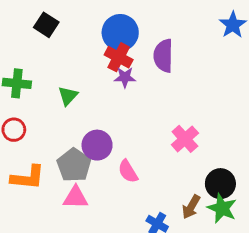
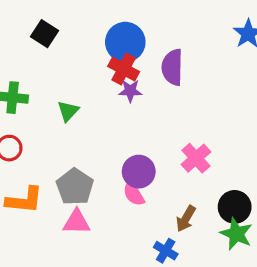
purple circle: (97, 145) -> (139, 172), moved
brown arrow: (191, 207) -> (186, 219), moved

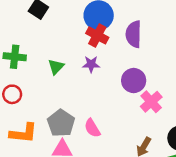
purple star: (130, 91) -> (91, 64), moved
purple circle: (139, 172) -> (134, 81), moved
pink semicircle: (134, 193) -> (92, 128), moved

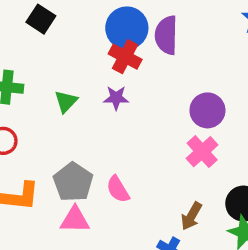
purple semicircle: (134, 34) -> (166, 35), moved
purple circle: (134, 81) -> (207, 110), moved

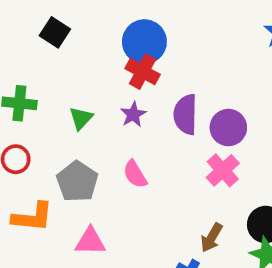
purple semicircle: (166, 35) -> (185, 114), moved
purple star: (116, 98) -> (133, 114), turned -30
gray pentagon: (73, 182) -> (77, 182), moved
pink semicircle: (118, 189) -> (135, 174), moved

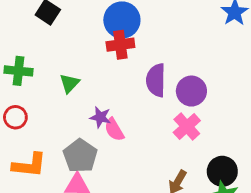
red cross: (143, 72) -> (120, 45), turned -36
purple star: (133, 114) -> (100, 117), moved, turned -30
gray pentagon: (77, 182) -> (80, 156), moved

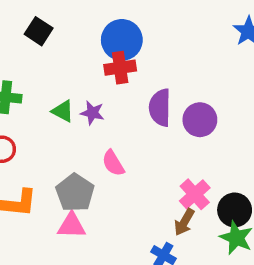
green triangle: (69, 83) -> (63, 111), turned -45
purple star: (100, 117) -> (92, 113), moved
pink cross: (187, 127) -> (195, 194), moved

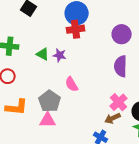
purple semicircle: (160, 108) -> (121, 66), moved
purple circle: (200, 120) -> (122, 34), moved
brown arrow: (184, 222) -> (113, 118), turned 35

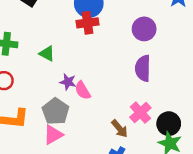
purple star: (60, 55) -> (68, 82), moved
brown arrow: (113, 118) -> (119, 129), moved, turned -105
pink triangle: (48, 120) -> (53, 135), turned -30

